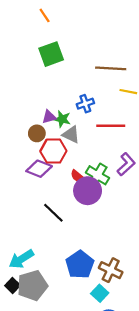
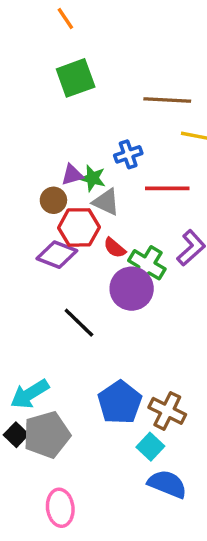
red semicircle: (78, 176) -> (115, 248), moved

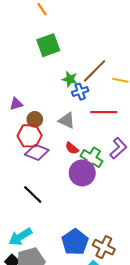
brown line: (167, 100) -> (95, 71), moved, turned -48
purple triangle: (72, 175) -> (16, 104), moved
green star: (93, 178) -> (70, 79), moved
red hexagon: (79, 227) -> (30, 136), moved
black line: (79, 323) -> (33, 195), moved

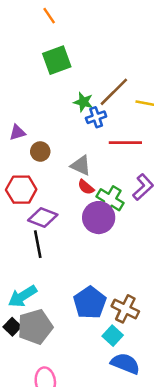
gray triangle: (67, 120) -> (81, 165), moved
red hexagon: (30, 136) -> (21, 190), moved
purple diamond: (37, 152) -> (43, 218), moved
black line: (33, 195) -> (38, 244), turned 35

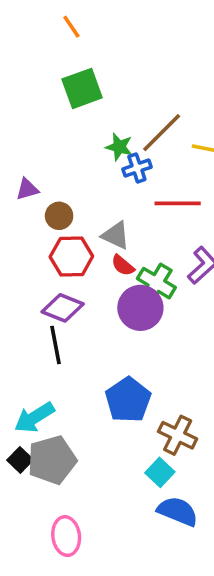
red hexagon: (21, 190) -> (71, 257), moved
blue pentagon: (90, 303) -> (128, 400), moved

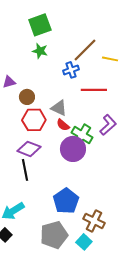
green star: (119, 147) -> (40, 51), moved
gray pentagon: (52, 460) -> (54, 235), moved

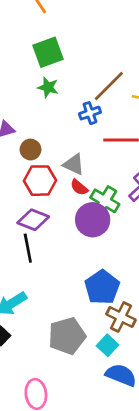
blue pentagon: (66, 201) -> (102, 287), moved

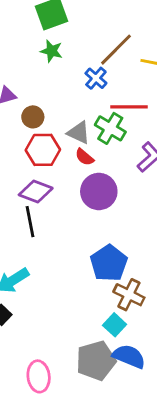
blue cross: (90, 113) -> (96, 78), turned -30
green cross: (105, 201) -> (110, 128), moved
gray pentagon: (67, 336) -> (96, 361), moved

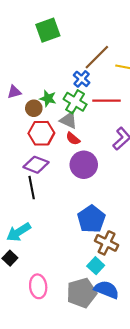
green star: (51, 51) -> (48, 98), moved
green cross: (110, 128) -> (75, 102), moved
pink ellipse: (39, 376) -> (38, 286), moved

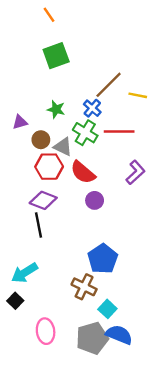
green star: (48, 98) -> (56, 109), moved
gray triangle: (69, 120) -> (63, 147), moved
red semicircle: (73, 139) -> (83, 172), size x1.6
purple circle: (84, 165) -> (95, 200), size x0.6
brown cross: (107, 243) -> (84, 287), moved

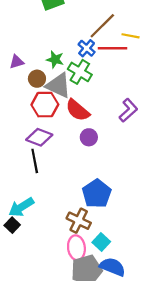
green star: (56, 109) -> (55, 60), moved
red line: (119, 132) -> (112, 48), moved
gray triangle: (63, 147) -> (58, 85), size x1.4
black square: (15, 301) -> (12, 225), moved
pink ellipse: (46, 331) -> (76, 248), moved

